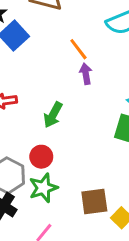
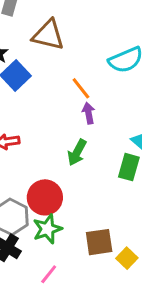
green arrow: (53, 115) -> (77, 152), moved
red circle: (41, 157) -> (45, 197), size x1.5

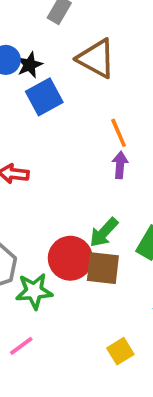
green arrow: (77, 152) -> (104, 232), moved
red circle: (45, 197) -> (70, 258), moved
brown square: (99, 242) -> (103, 268), moved

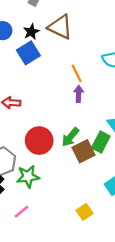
black star: (30, 65) -> (31, 32), moved
red circle: (70, 258) -> (39, 141), moved
brown square: (103, 268) -> (83, 151), moved, turned -30

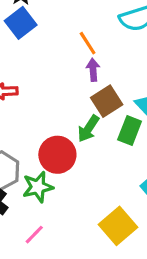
red circle: (39, 141) -> (57, 155), moved
brown square: (83, 151) -> (107, 101), moved
yellow square: (85, 212) -> (118, 226), size x1.6

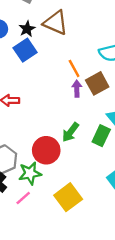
brown square: (107, 101) -> (97, 83), moved
yellow square: (118, 226) -> (68, 197), moved
pink line: (34, 235) -> (23, 198), moved

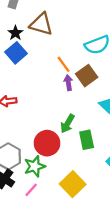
green rectangle: (101, 136) -> (87, 140), moved, turned -30

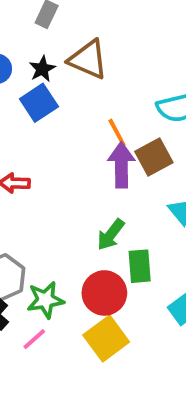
purple arrow: (68, 83) -> (121, 165), size x1.6
red circle: (47, 143) -> (104, 293), moved

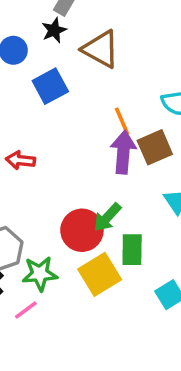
black star: (42, 69) -> (54, 30), moved
red circle: (104, 293) -> (82, 230), moved
yellow square: (106, 338) -> (100, 274), moved

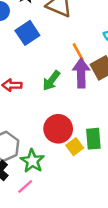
green arrow: (107, 217) -> (51, 81), moved
green star: (40, 274) -> (32, 161), turned -30
yellow square: (100, 274) -> (75, 147), moved, size x0.6

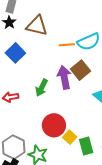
orange line: (78, 52) -> (67, 45), moved, turned -56
green rectangle: (93, 139) -> (86, 146), moved

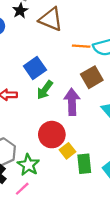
blue square: (15, 53) -> (35, 68), moved
purple arrow: (64, 77) -> (72, 102), moved

